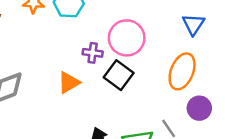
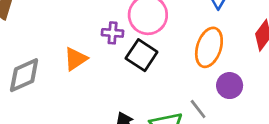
orange triangle: (69, 83) -> (76, 59), moved

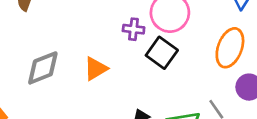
orange triangle: (76, 59) -> (96, 69), moved

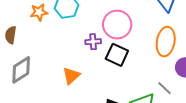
gray diamond: (43, 68) -> (21, 70), moved

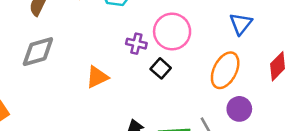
black square: (117, 55) -> (161, 68), size x0.7

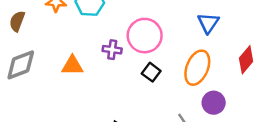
black square: (161, 68) -> (151, 72), moved
orange triangle: (97, 77) -> (72, 66), moved, turned 30

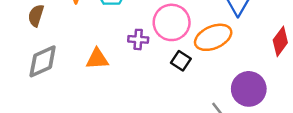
orange ellipse: (197, 68) -> (213, 37), moved, turned 48
purple circle: (214, 103) -> (249, 89), size x1.4

